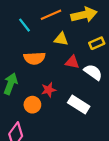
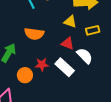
yellow triangle: (61, 39) -> (70, 22), moved
white rectangle: (79, 104) -> (65, 67), moved

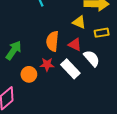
orange semicircle: (34, 34) -> (52, 41), moved, turned 84

